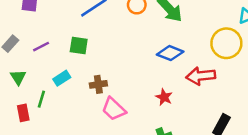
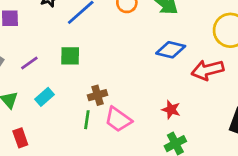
cyan rectangle: (62, 78) -> (45, 97), moved
red star: (164, 97) -> (171, 110), moved
green line: (41, 99) -> (87, 120), moved

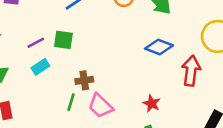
purple line: (29, 63) -> (36, 43), moved
red arrow: (208, 70) -> (191, 71), turned 104
cyan rectangle: (45, 97) -> (40, 67), moved

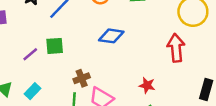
blue diamond: (159, 47) -> (111, 36), moved
cyan rectangle: (40, 67) -> (32, 91), moved

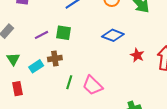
brown cross: (82, 78) -> (55, 58), moved
red star: (147, 85) -> (137, 55), moved

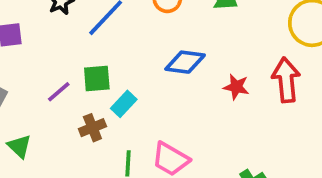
cyan rectangle: (36, 66) -> (124, 104), moved

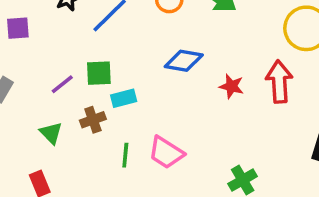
cyan rectangle: (124, 104) -> (124, 98), turned 30
green triangle: (19, 146) -> (51, 133), moved

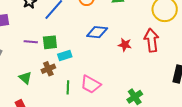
purple line: (62, 84) -> (31, 42), moved, turned 48

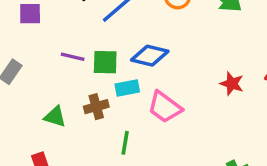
blue diamond: (97, 32) -> (150, 56), moved
green triangle: (25, 78) -> (55, 117), turned -32
pink trapezoid: (91, 84) -> (165, 107), moved

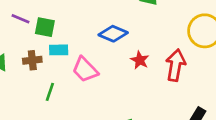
blue diamond: (150, 56) -> (113, 34), moved

